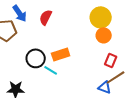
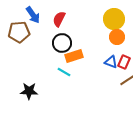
black circle: (36, 58) -> (62, 43), moved
blue triangle: (105, 87) -> (111, 62), moved

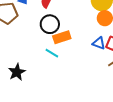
black star: (29, 91) -> (17, 72), turned -30

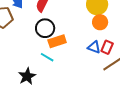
black star: (17, 72) -> (27, 76), moved

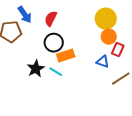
red rectangle: (107, 47) -> (118, 50), moved
black star: (27, 76) -> (36, 69), moved

